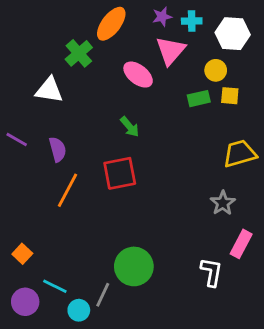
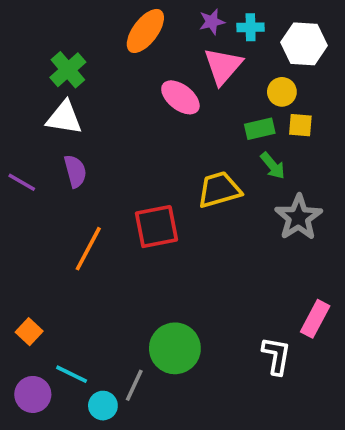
green cross: (79, 53) -> (68, 70), moved
green arrow: (130, 127) -> (273, 166), moved
purple semicircle: (58, 149) -> (75, 171), moved
yellow trapezoid: (240, 154) -> (219, 190), moved
gray star: (223, 203) -> (299, 217), moved, size x1.4

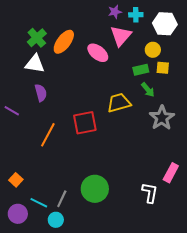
orange ellipse: (145, 31) -> (64, 42), moved
purple line: (22, 182) -> (12, 111), moved
gray line: (134, 385) -> (62, 199), moved

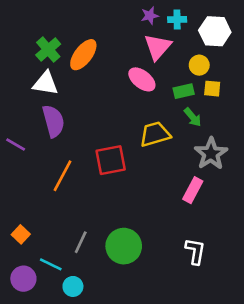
pink ellipse: (98, 53) -> (142, 79), moved
purple semicircle: (41, 93) -> (53, 121), size x1.4
pink rectangle: (171, 173) -> (193, 190), moved
gray line: (62, 199) -> (81, 242), moved

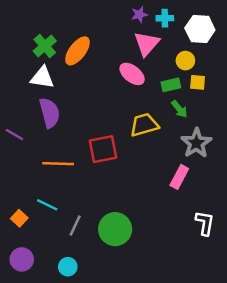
orange line: (62, 176) -> (58, 164), turned 64
white L-shape: (195, 251) -> (205, 223), moved
cyan line: (51, 264) -> (47, 205), moved

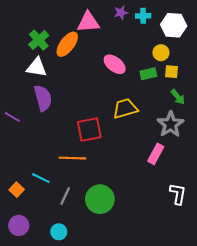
pink triangle: (147, 44) -> (88, 22), moved, turned 45
green arrow: (179, 109) -> (178, 97), moved
orange line: (58, 164) -> (72, 158), moved

